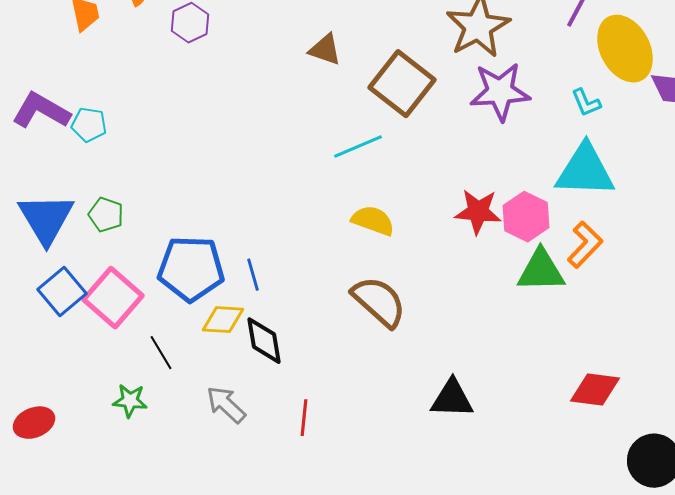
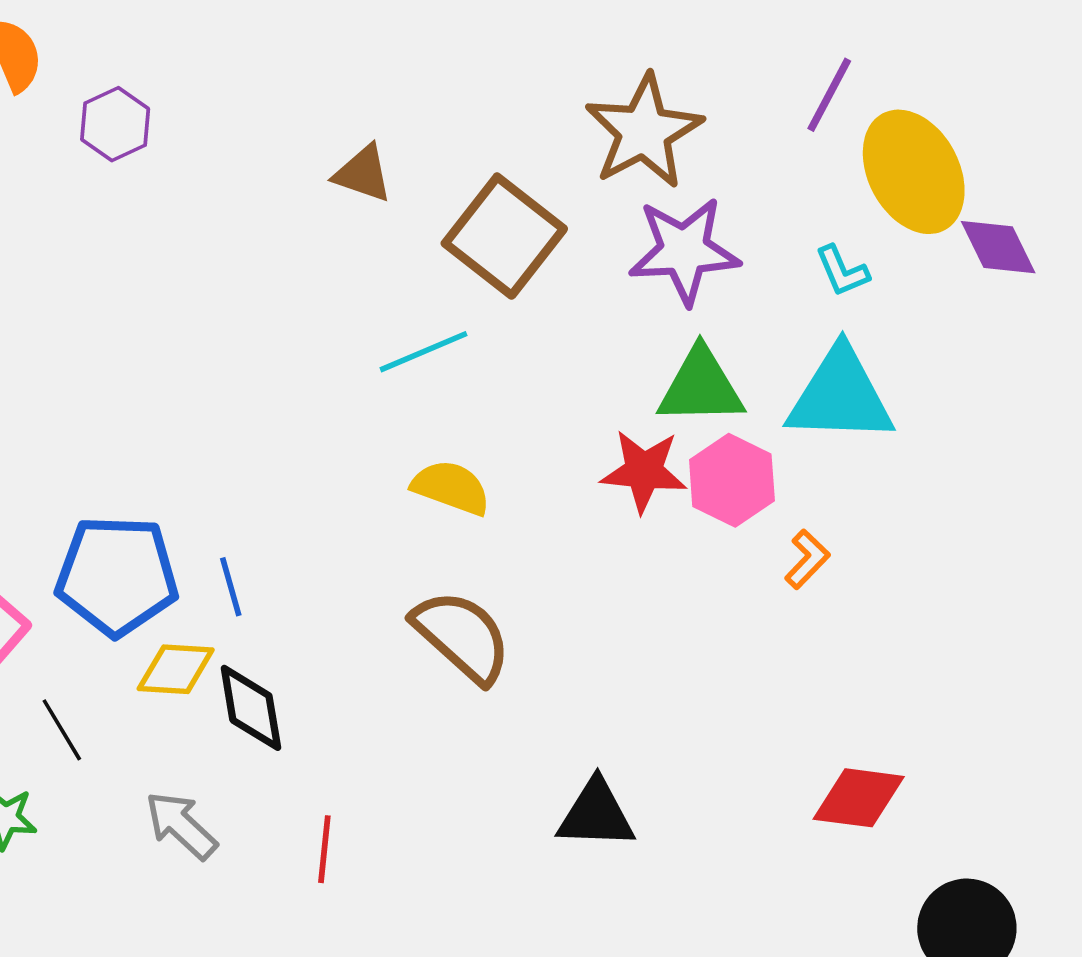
orange L-shape: (585, 245) -> (807, 559), moved, size x0.7
green triangle: (541, 271) -> (701, 387), moved

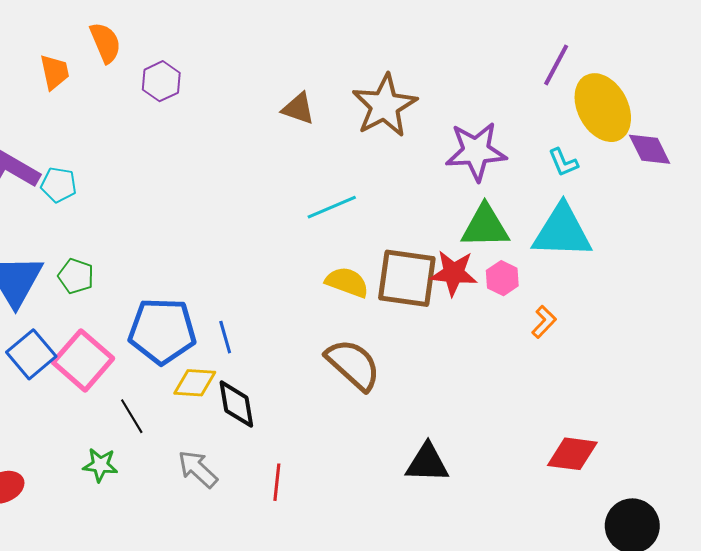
brown star: (644, 131) -> (385, 106), moved
brown square: (504, 236) -> (407, 278), moved, turned -30
pink hexagon: (732, 480) -> (502, 278), size x0.7

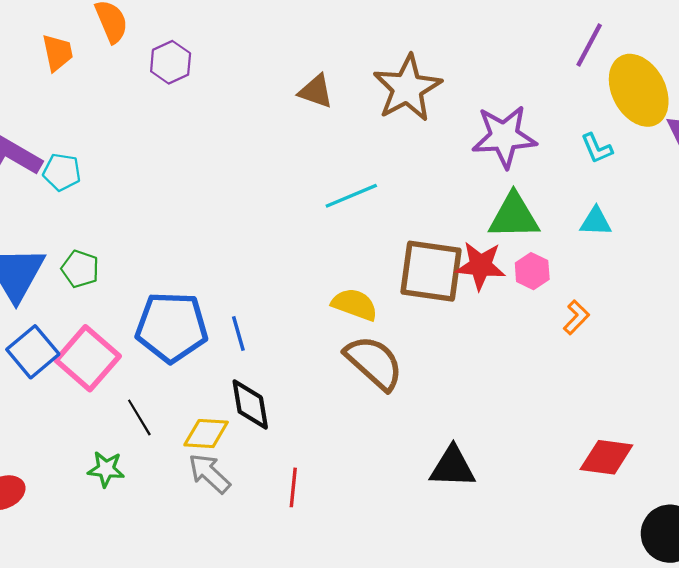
cyan triangle: (562, 231) -> (596, 222), size x0.5
yellow semicircle: (347, 282) -> (355, 304), moved
yellow diamond: (195, 383) -> (206, 434), moved

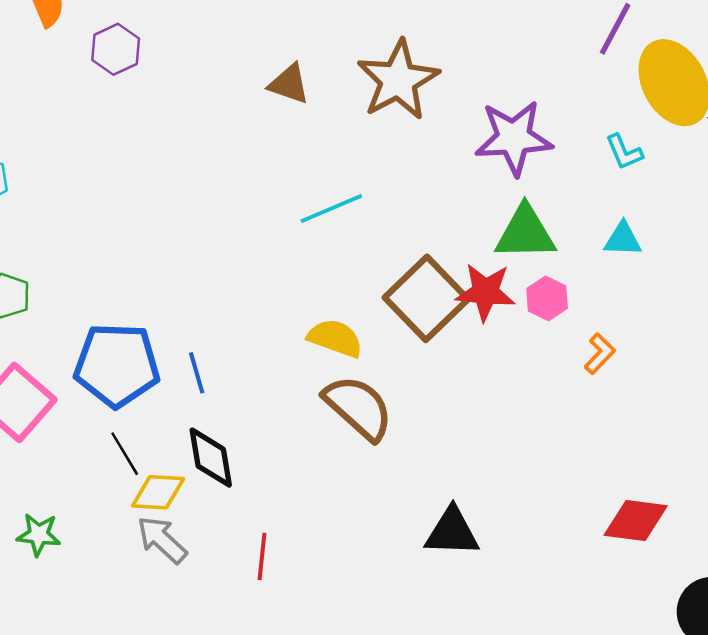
brown square: (431, 271) -> (426, 298), turned 38
black line: (139, 417) -> (125, 454), moved

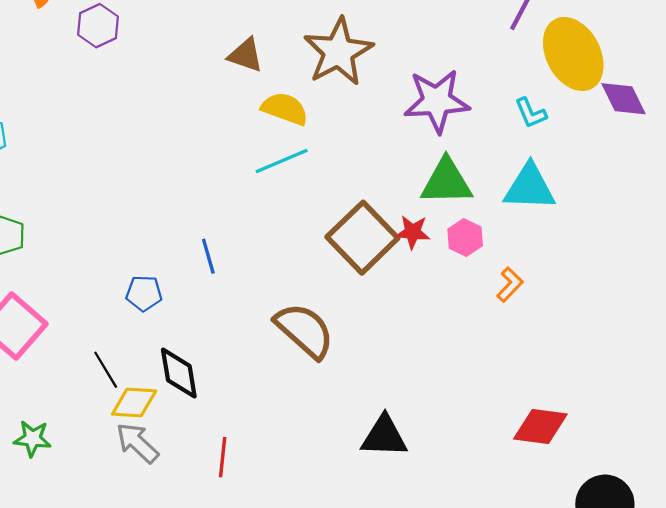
cyan triangle: (623, 239) -> (530, 187), size x1.6
red star: (485, 292) -> (413, 232), size x0.7
yellow semicircle: (335, 338) -> (285, 109), moved
blue pentagon: (117, 365) -> (144, 293), moved, size x0.5
blue line: (197, 373) -> (208, 256), moved

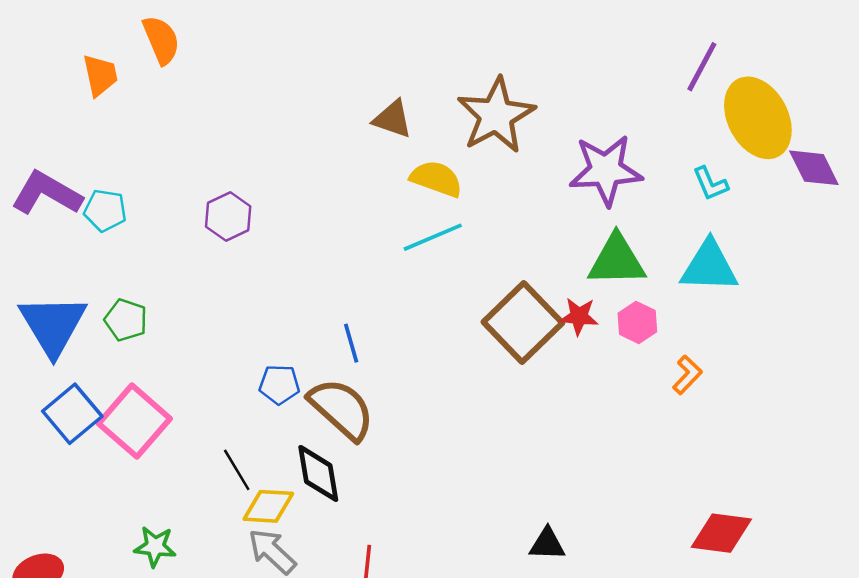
purple hexagon: (98, 26) -> (228, 216), moved
brown semicircle: (304, 330) -> (341, 409), moved
black triangle: (384, 436) -> (547, 544), size x0.7

